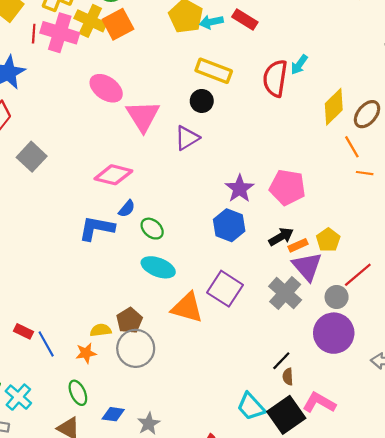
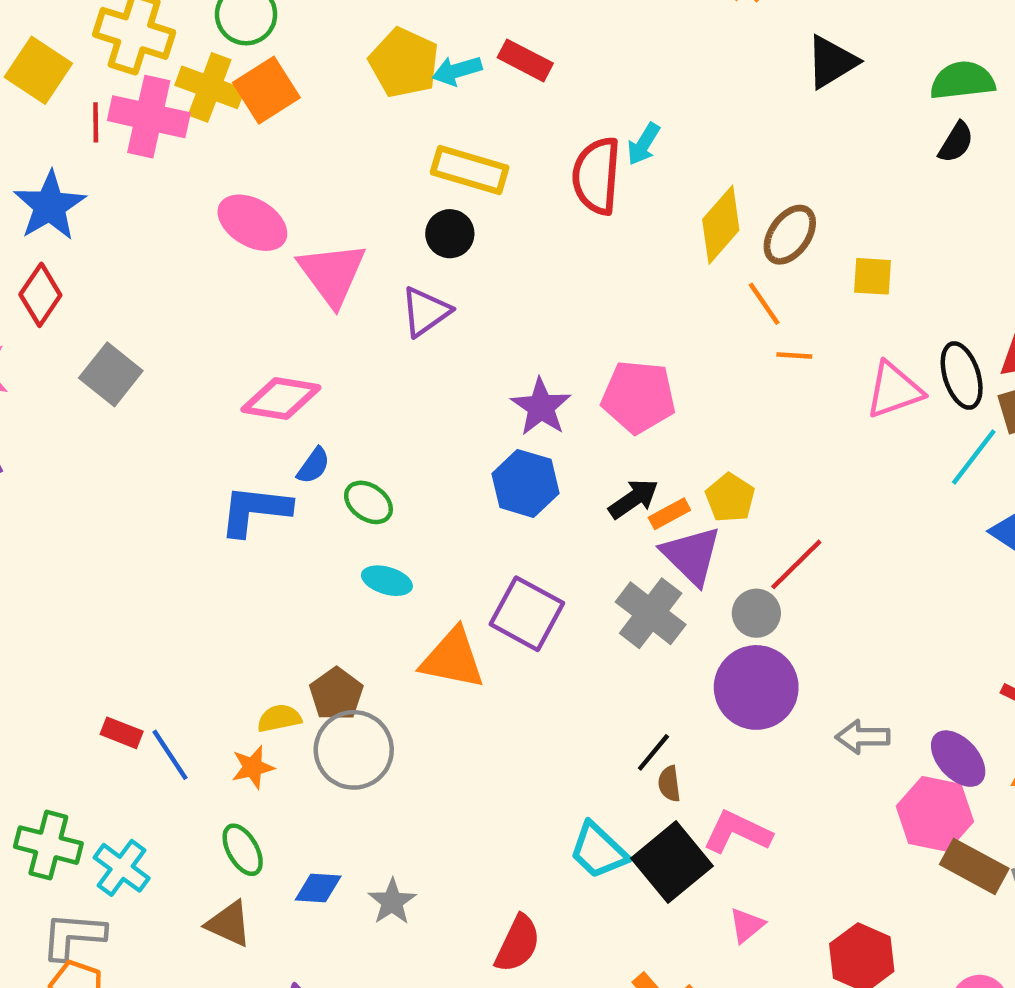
cyan ellipse: (158, 267) -> (387, 581), size x0.7

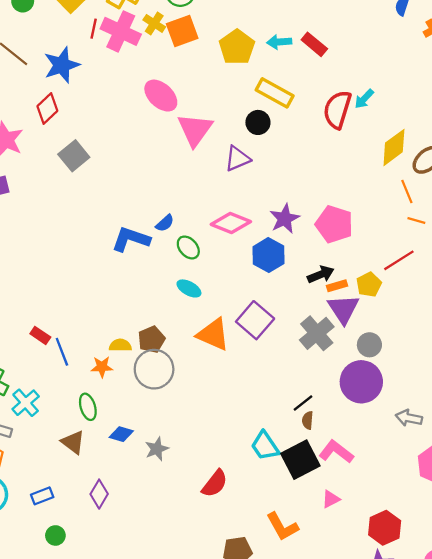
yellow pentagon: (404, 63) -> (237, 47), moved
yellow cross: (210, 87) -> (154, 23), size x0.7
pink diamond: (281, 398) -> (231, 223), moved
red line: (796, 564) -> (399, 260), moved

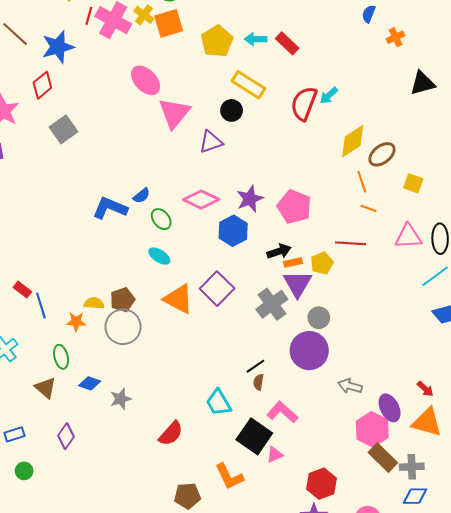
red line: (399, 260) -> (350, 243), turned 32
black square: (300, 460) -> (254, 436), moved, turned -32

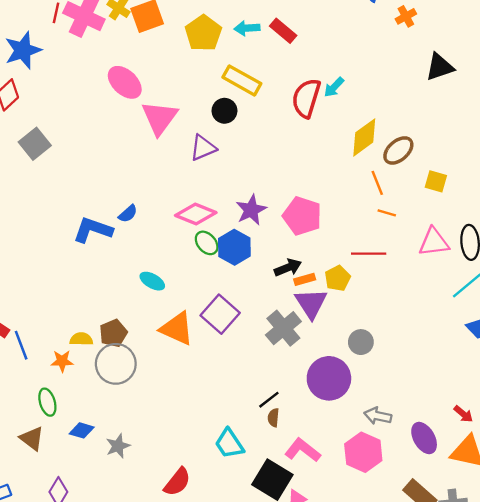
green ellipse: (161, 219) -> (207, 243), moved
gray circle: (319, 318) -> (361, 342), moved
pink hexagon: (372, 429) -> (363, 452), moved

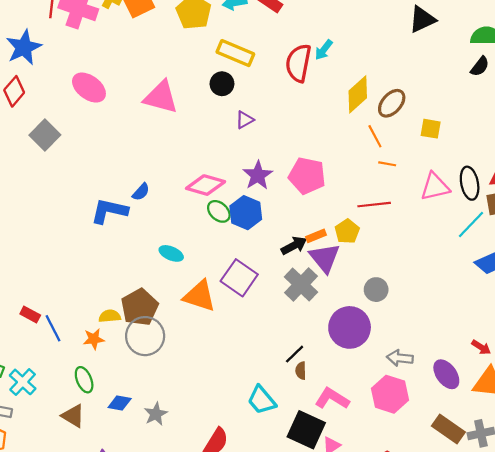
pink ellipse: (125, 82) -> (89, 88), moved
pink triangle: (160, 118) -> (161, 97), turned -45
purple triangle: (203, 148) -> (245, 120), moved, size x0.7
black arrow: (288, 268) -> (294, 246), moved
brown pentagon: (113, 333) -> (140, 307), size x1.4

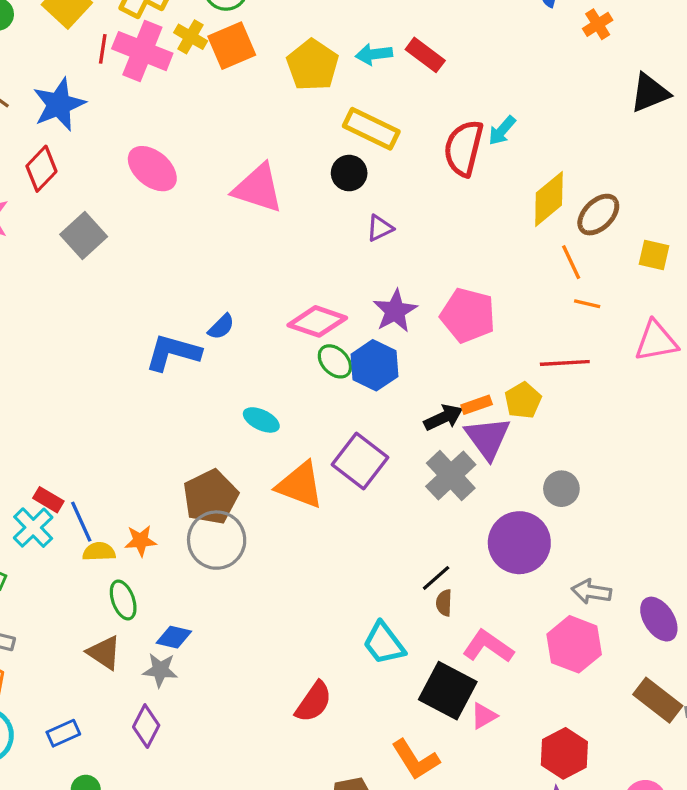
yellow semicircle: (110, 316) -> (99, 552), moved
cyan cross: (23, 382) -> (33, 528), moved
gray star: (156, 414) -> (160, 670), moved, turned 30

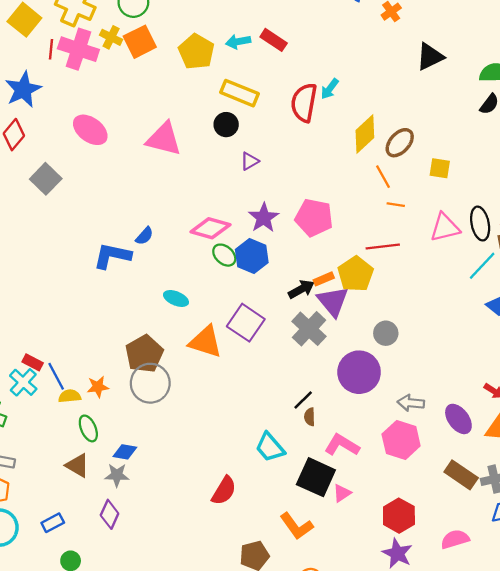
yellow pentagon: (523, 400) -> (356, 274), size x1.4

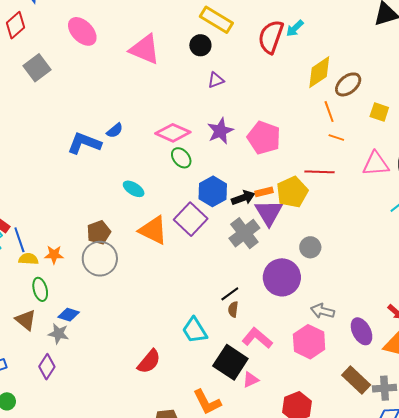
blue hexagon: (252, 256) -> (213, 191), moved
brown pentagon: (144, 354) -> (99, 232), size x0.7

